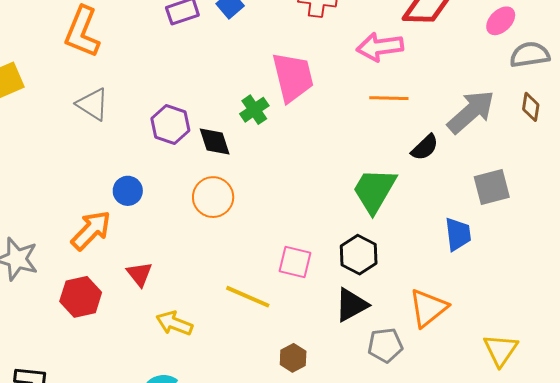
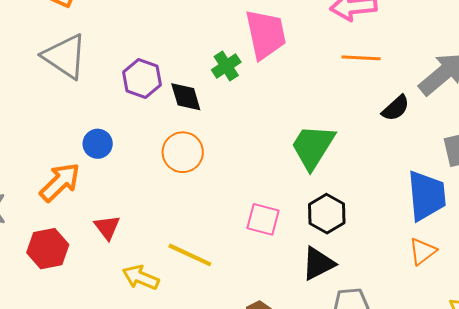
gray triangle: (93, 104) -> (65, 56), size x1.4
green trapezoid: (374, 190) -> (313, 147), moved
blue trapezoid: (458, 234) -> (427, 196), size x1.5
yellow line: (248, 297) -> (190, 255), moved
orange triangle: (428, 308) -> (422, 251), moved, size x0.7

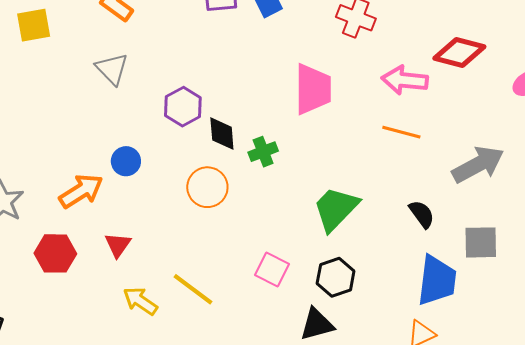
gray triangle: (65, 56) -> (112, 69), size x0.7
green cross: (226, 66) -> (263, 152), moved
black semicircle: (396, 108) -> (422, 214), moved, turned -96

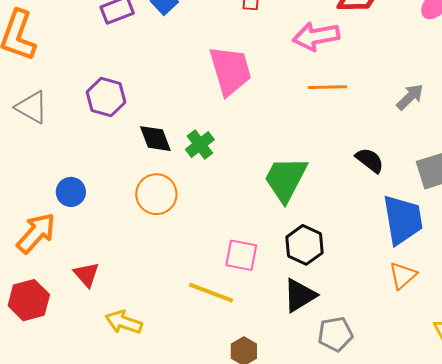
purple hexagon: (183, 107) -> (106, 97), moved
gray arrow: (478, 165) -> (410, 97), size x0.6
yellow line: (193, 289) -> (211, 293), moved

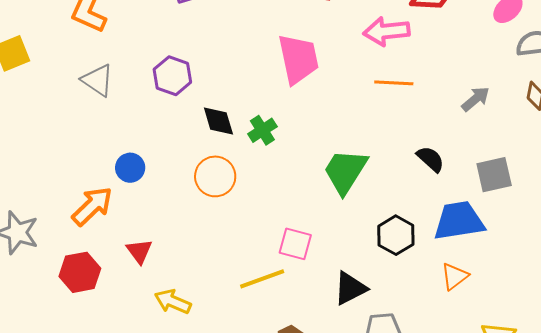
blue trapezoid: (403, 220) -> (459, 221), turned -94
black hexagon: (305, 245) -> (396, 235), moved
yellow line: (211, 293) -> (262, 279), turned -45

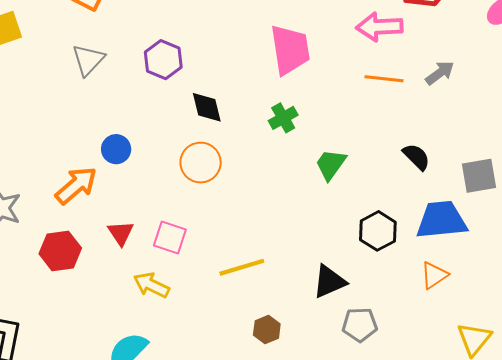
gray triangle: (98, 80) -> (88, 60), turned 36
gray arrow: (476, 99) -> (440, 73), moved
green cross: (262, 130) -> (283, 118), moved
green trapezoid: (345, 171) -> (331, 164), size x0.7
pink square: (295, 244) -> (170, 238), moved

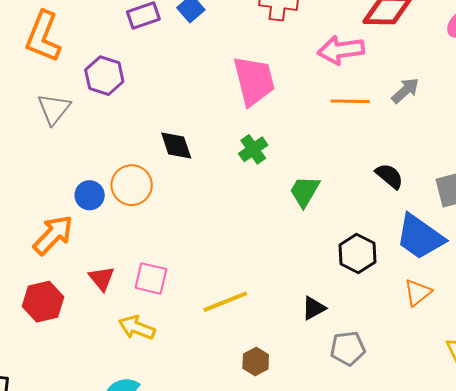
purple hexagon: (163, 60) -> (104, 76), moved
orange circle: (201, 163) -> (132, 185), moved
blue trapezoid: (441, 220) -> (420, 237), turned -134
black triangle: (329, 282) -> (314, 308), size x0.7

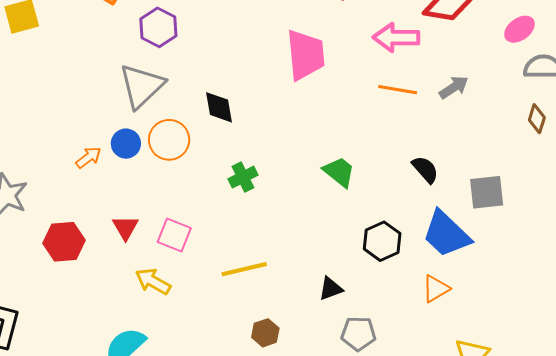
gray triangle: (54, 109) -> (142, 86), moved, size x1.4
green cross: (253, 149) -> (243, 177), moved
green trapezoid: (305, 191) -> (339, 172), turned 90
orange arrow: (53, 235) -> (88, 157), moved, size x0.6

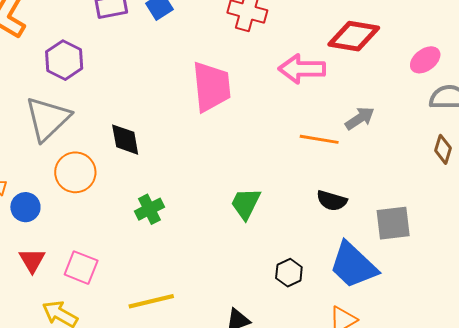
orange line: (398, 90) -> (319, 139), moved
blue circle: (126, 144) -> (25, 207), moved
black semicircle: (425, 169) -> (332, 201), turned 148
green trapezoid: (339, 172) -> (246, 204), turned -102
black hexagon: (382, 241) -> (289, 273), size x0.7

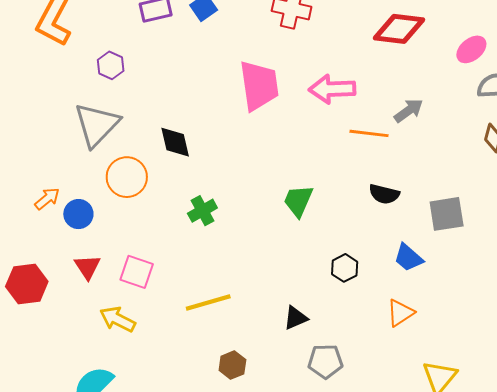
purple hexagon: (64, 60) -> (111, 65), size x0.7
pink arrow: (302, 69) -> (332, 89), moved
blue trapezoid: (353, 265) -> (408, 258), size x0.6

